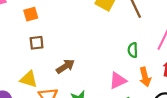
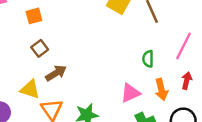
brown square: (37, 43) -> (40, 48), turned -32
brown arrow: (65, 66) -> (56, 73), moved

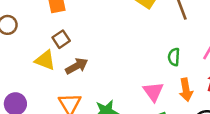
yellow triangle: (30, 89) -> (45, 60), moved
pink triangle: (130, 93) -> (153, 92), turned -45

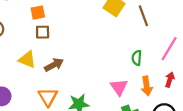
brown square: (61, 39) -> (43, 32), moved, turned 32

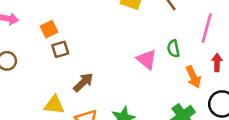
yellow triangle: (27, 60) -> (54, 105), moved
pink triangle: (119, 87) -> (147, 59), moved

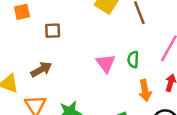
brown square: (60, 49) -> (53, 31), moved

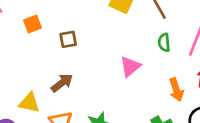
green semicircle: (133, 60) -> (164, 43), moved
pink triangle: (106, 63) -> (130, 66), turned 35

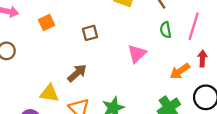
brown square: (68, 39) -> (90, 33), moved
orange arrow: (176, 90) -> (180, 71), turned 78

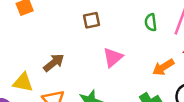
brown square: (90, 33) -> (92, 20), moved
pink triangle: (137, 54) -> (113, 57), moved

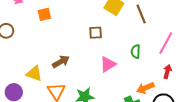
green semicircle: (151, 22) -> (136, 52), moved
orange arrow: (163, 67) -> (145, 88), moved

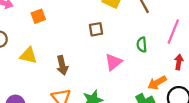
brown arrow: (61, 62) -> (62, 65), turned 114
yellow triangle: (34, 74) -> (29, 55), moved

